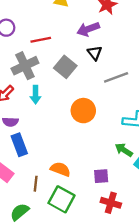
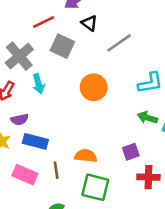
red line: (41, 40) -> (44, 22), moved
blue rectangle: (19, 145) -> (35, 141), turned -40
brown line: (36, 184) -> (56, 170), moved

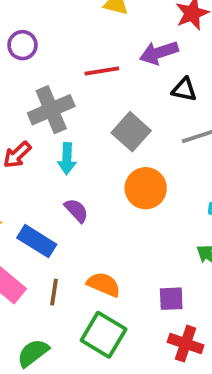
black triangle: (89, 23) -> (184, 90), moved, turned -42
gray square: (62, 46) -> (131, 132), moved
purple semicircle: (20, 120) -> (76, 210), moved, turned -138

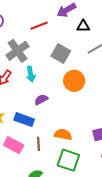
purple semicircle: (76, 210) -> (41, 100), turned -64

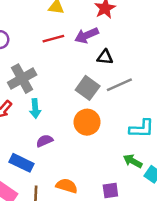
red line: (39, 26) -> (53, 39), moved
gray square: (61, 53) -> (88, 88), moved

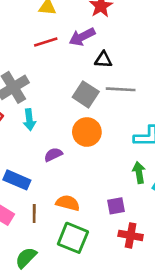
gray line: (119, 85) -> (121, 89), turned 30
purple semicircle: (45, 141) -> (53, 155), moved
green arrow: (133, 161) -> (139, 172), turned 54

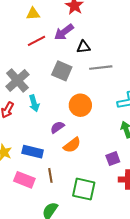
gray square: (86, 94) -> (62, 71), moved
orange semicircle: (68, 203) -> (72, 145), moved, turned 138

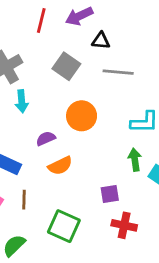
red line: (36, 41) -> (41, 20), turned -60

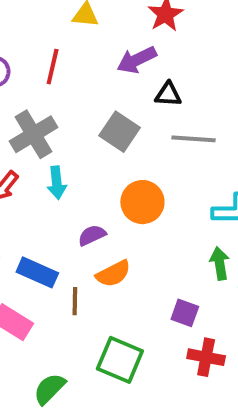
red line: (41, 20) -> (53, 67), moved
purple square: (110, 194) -> (185, 313), turned 30
brown line: (24, 200) -> (75, 301), moved

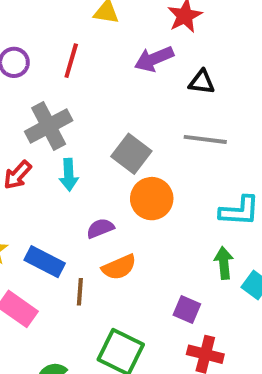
black triangle: (168, 94) -> (202, 82), moved
gray square: (120, 132) -> (131, 154), moved

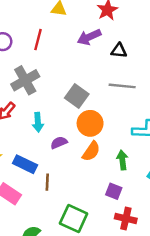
cyan arrow: (69, 175) -> (38, 122), moved
green arrow: (224, 263) -> (122, 160), moved
orange semicircle: (119, 267) -> (91, 151), moved, turned -30

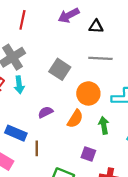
cyan arrow: (38, 122) -> (19, 85), moved
orange circle: (90, 123) -> (88, 93), moved
purple square: (114, 191) -> (88, 154), moved

